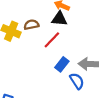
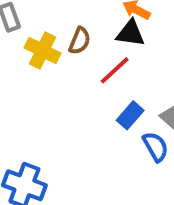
brown semicircle: (31, 25) -> (80, 41), turned 120

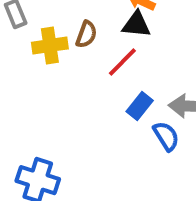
yellow cross: (43, 50) -> (50, 46), turned -32

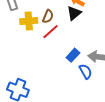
black triangle: (136, 25) -> (74, 13), turned -49
red line: (122, 62) -> (51, 32), moved

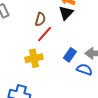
yellow cross: (29, 21) -> (34, 58), moved
blue semicircle: (85, 71) -> (84, 69), turned -35

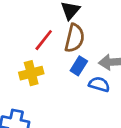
brown semicircle: (40, 19) -> (75, 38), moved, size x1.5

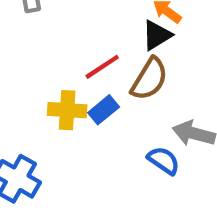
blue rectangle: (79, 66) -> (104, 110), moved

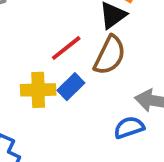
blue semicircle: (164, 160) -> (129, 127), turned -48

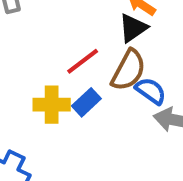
blue semicircle: (129, 127) -> (151, 91), moved, turned 52

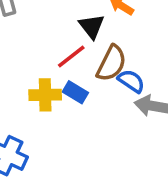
black triangle: (133, 28) -> (92, 26), moved, turned -32
blue rectangle: (86, 102) -> (75, 92), turned 75

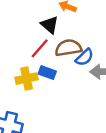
brown semicircle: (111, 63) -> (68, 48), turned -115
blue semicircle: (131, 81) -> (84, 57), turned 114

